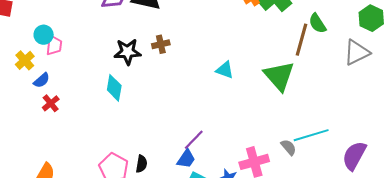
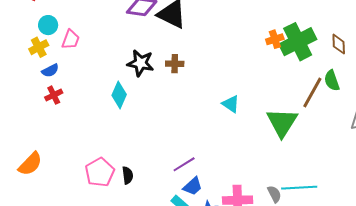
cyan circle: (44, 35) -> (48, 25), moved
blue trapezoid: (186, 159) -> (193, 186), moved
black semicircle: (141, 164) -> (128, 175), turned -30

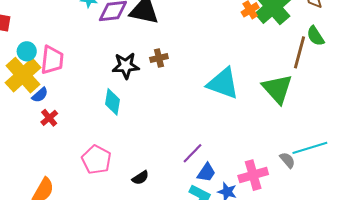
pink trapezoid: (71, 40) -> (52, 60), size x1.4
yellow cross: (39, 47) -> (23, 75), size x1.8
cyan triangle: (231, 104) -> (223, 83), size x1.8
pink pentagon: (100, 172) -> (96, 160), moved
black semicircle: (128, 175) -> (140, 178), turned 78

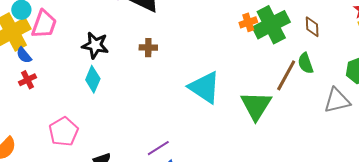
black star: (126, 66) -> (95, 45), moved
blue semicircle: (40, 95) -> (24, 55), turned 78

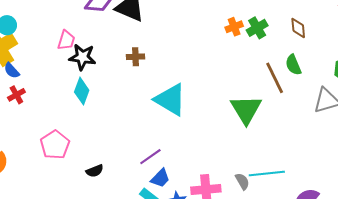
pink trapezoid: (44, 24) -> (66, 40), moved, size x0.7
green cross: (271, 25) -> (257, 28), size x0.6
brown line: (286, 75) -> (275, 78), turned -52
cyan triangle: (205, 87) -> (170, 100), moved

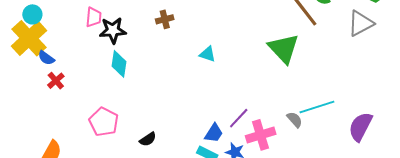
cyan triangle: (170, 100) -> (208, 54), size x0.5
purple line: (150, 157) -> (239, 118), moved

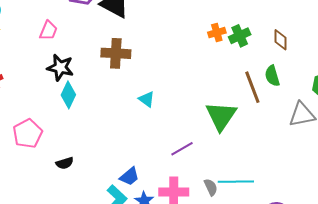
brown cross: (165, 19) -> (116, 53), size x1.6
black star: (113, 30) -> (60, 68), moved
cyan diamond: (119, 64) -> (68, 95), moved
purple line: (239, 118) -> (182, 149), moved

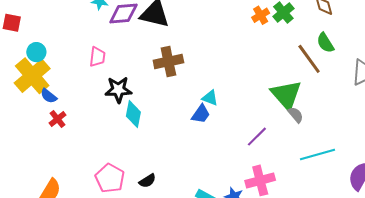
pink pentagon: (28, 134) -> (110, 178), moved
blue trapezoid: (129, 177) -> (201, 114), moved
gray semicircle: (211, 187) -> (296, 115), moved

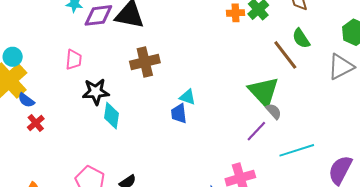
orange cross: (261, 15) -> (236, 13), turned 30
blue trapezoid: (201, 114) -> (179, 114), turned 140
purple line: (257, 137) -> (256, 131), moved

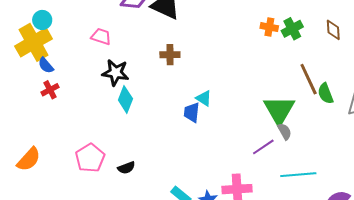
green semicircle: (301, 38) -> (326, 93), moved
pink trapezoid: (74, 60) -> (101, 36), turned -90
brown cross: (145, 62) -> (170, 55), size x0.7

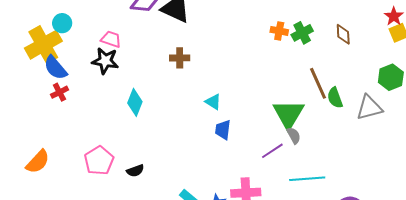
cyan circle: (42, 20) -> (62, 23), moved
blue semicircle: (46, 65) -> (55, 68), size x1.5
black star: (115, 73) -> (105, 61), moved
blue trapezoid: (192, 112) -> (223, 130), moved

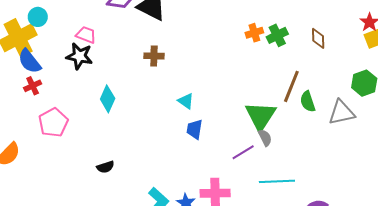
orange cross: (279, 31) -> (254, 33), turned -30
brown line: (318, 83) -> (291, 86), turned 44
pink pentagon: (99, 161) -> (53, 123), moved

